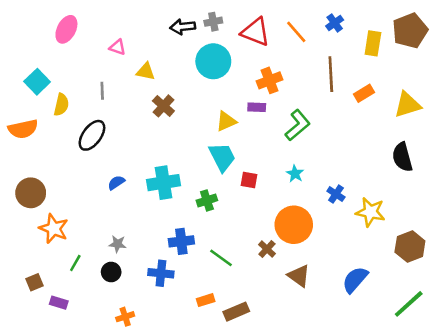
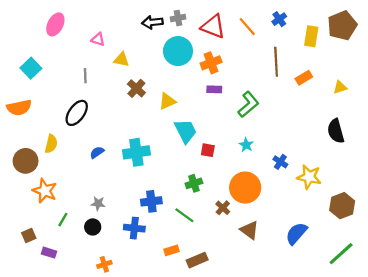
orange cross: (269, 80) -> (211, 63), moved
yellow semicircle: (61, 105) -> (51, 144), moved
yellow triangle: (407, 105) -> (340, 87), size x0.6
yellow triangle: (226, 121) -> (167, 101), moved
green cross: (207, 200) -> (194, 183), moved

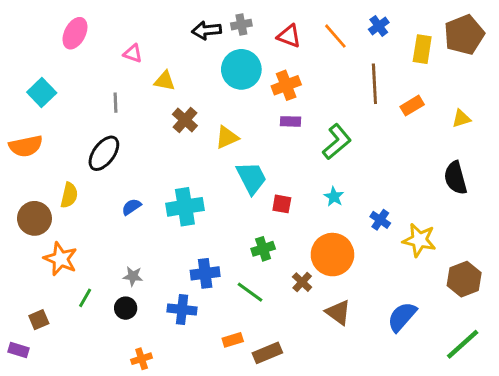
red triangle: (213, 27) -> (289, 36), size x0.7
purple rectangle: (49, 253) -> (19, 350), moved

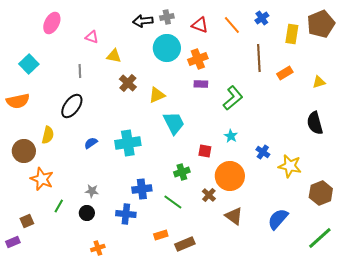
red square: (282, 204) -> (205, 151), moved
purple rectangle: (19, 350) -> (13, 242), turned -40

